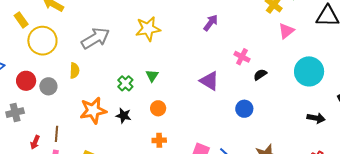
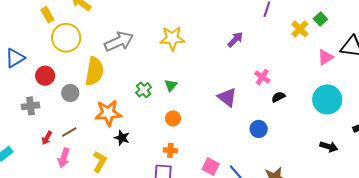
pink triangle: (286, 31) -> (325, 57), moved
yellow semicircle: (74, 71) -> (94, 71), size x1.8
gray circle: (48, 86) -> (70, 93), moved
black star: (123, 116) -> (122, 138), moved
brown line: (57, 134) -> (69, 132), turned 49

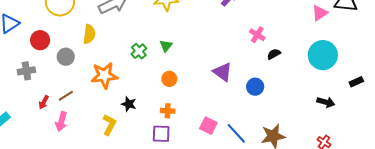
yellow semicircle: (94, 71) -> (89, 34), size x0.7
purple triangle: (227, 97) -> (222, 72), moved
black star: (122, 138) -> (129, 104), moved
yellow L-shape: (100, 162) -> (109, 125), moved

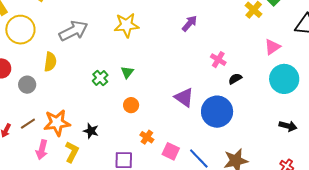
pink triangle: (320, 13) -> (272, 47), moved
orange star: (104, 76) -> (57, 123), moved
blue circle: (255, 87) -> (217, 112), size x1.8
orange cross: (168, 111) -> (147, 137), moved, turned 32
pink arrow: (61, 122) -> (42, 150), moved

